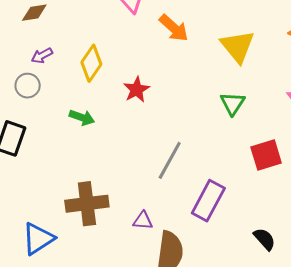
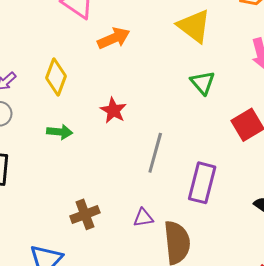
orange arrow: (174, 28) -> (114, 38), moved, turned -52
red star: (136, 90) -> (113, 110), moved
brown cross: (87, 204) -> (85, 214), size x0.7

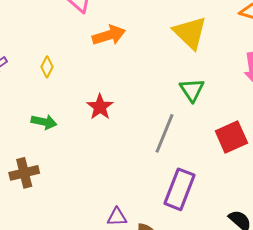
yellow diamond: (56, 77) -> (47, 67), size x0.6
gray line: (155, 153) -> (165, 133), moved
brown cross: (85, 214) -> (24, 173), moved

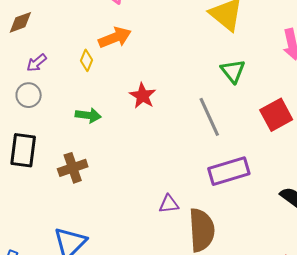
orange arrow: (109, 35) -> (115, 38), moved
gray line: (165, 133) -> (209, 117), turned -42
purple rectangle: (180, 189) -> (229, 171), turned 57

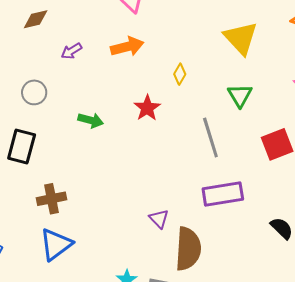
yellow diamond: (87, 60) -> (180, 74), moved
purple arrow: (37, 63) -> (72, 51), moved
brown cross: (73, 168) -> (51, 199), moved
purple triangle: (169, 204) -> (159, 219), turned 45

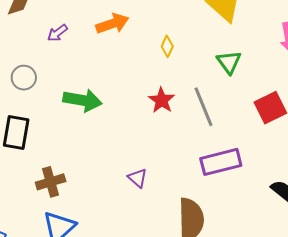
red star: (147, 108) -> (162, 100), moved
green arrow: (91, 120) -> (83, 100), size x1.5
purple triangle: (159, 219) -> (138, 178), moved

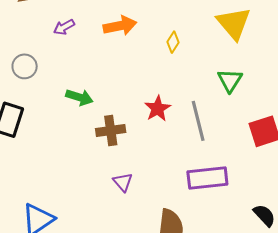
yellow diamond: (167, 46) -> (173, 42), moved
green arrow: (83, 100) -> (79, 97), size x0.7
brown cross: (51, 182) -> (111, 131), moved

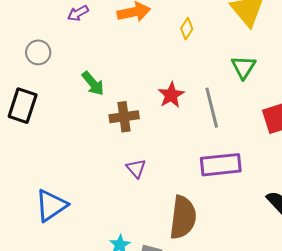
green arrow: (79, 97) -> (93, 83), turned 32

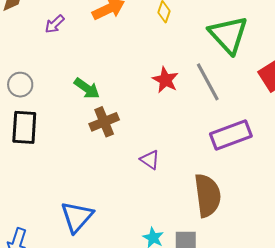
gray circle: (38, 52) -> (20, 85), moved
green triangle: (243, 67) -> (228, 35), size x1.6
brown cross: (124, 117) -> (104, 122), moved

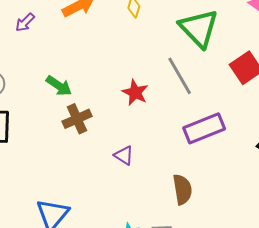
red star: (165, 80) -> (135, 93), moved
brown semicircle: (207, 195) -> (182, 189), size x0.7

